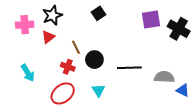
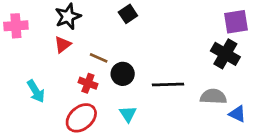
purple square: (151, 20) -> (236, 22), moved
pink cross: (25, 25) -> (16, 26), moved
black cross: (179, 29) -> (225, 54), moved
brown line: (76, 47) -> (99, 58), turned -40

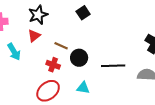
cyan arrow: (36, 91) -> (14, 52), moved
cyan triangle: (128, 114) -> (83, 88), turned -48

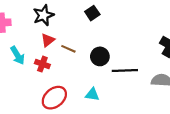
red triangle: (34, 36) -> (48, 40), moved
black circle: (79, 58) -> (100, 56), moved
red cross: (53, 65) -> (42, 64), moved

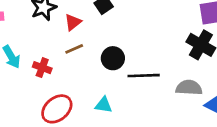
red triangle: (48, 40) -> (73, 22), moved
brown line: (68, 49) -> (74, 49), turned -48

